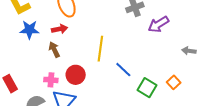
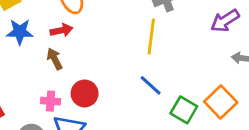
purple arrow: (158, 24) -> (225, 21), moved
yellow line: (100, 49) -> (151, 37), moved
orange square: (174, 82) -> (221, 102), size x1.6

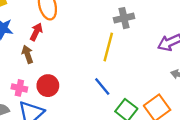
red arrow: (61, 30) -> (36, 32), turned -60

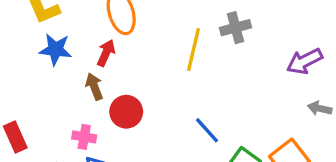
yellow line: (108, 47) -> (194, 49), moved
red circle: (48, 86) -> (126, 112), moved

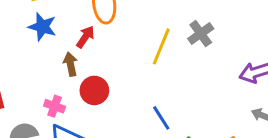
gray cross: (236, 28) -> (201, 34), turned -30

